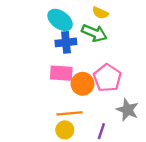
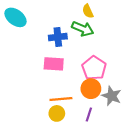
yellow semicircle: (100, 13) -> (88, 11), turned 40
cyan ellipse: (60, 20) -> (15, 17), moved
orange circle: (83, 84) -> (91, 89), moved

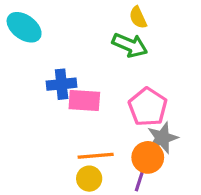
blue cross: (58, 37) -> (62, 84), moved
orange circle: (91, 89) -> (148, 157), moved
gray star: (112, 96) -> (162, 138), moved, turned 30

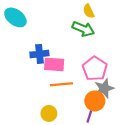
orange line: (96, 156) -> (61, 84), moved
yellow circle: (89, 179) -> (49, 113), moved

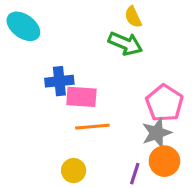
pink pentagon: (95, 69) -> (164, 103), moved
orange circle: (95, 101) -> (164, 161), moved

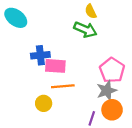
yellow circle: (74, 171) -> (44, 103), moved

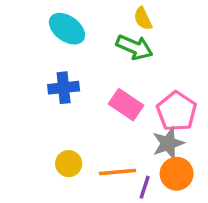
cyan ellipse: (16, 18) -> (67, 29), moved
pink rectangle: (55, 66) -> (126, 105), moved, turned 30
orange line: (63, 86) -> (118, 172), moved

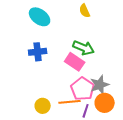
green arrow: (134, 47) -> (84, 48), moved
pink pentagon: (177, 111) -> (83, 89), moved
yellow circle: (69, 164) -> (43, 106), moved

